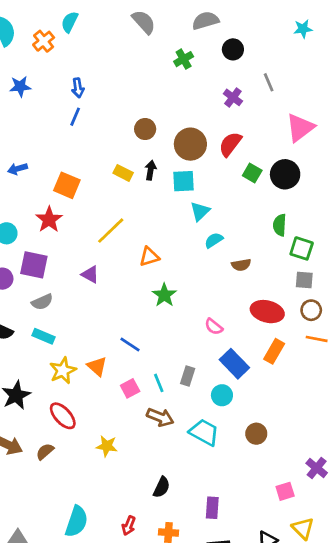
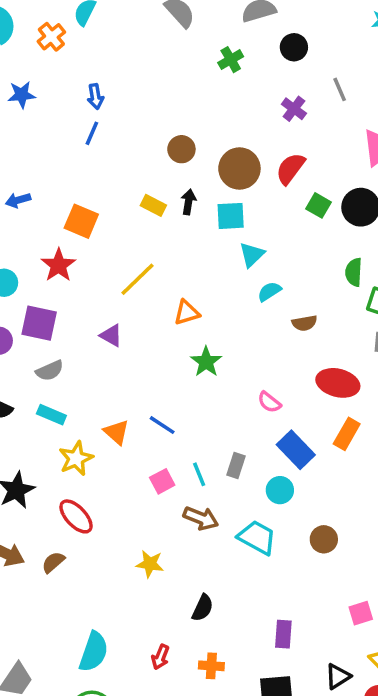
orange triangle: (97, 366) -> (116, 432), moved
yellow star: (107, 446) -> (150, 564), moved
purple rectangle: (212, 508) -> (283, 634), moved

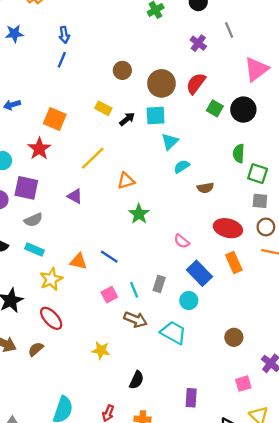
black arrow: (189, 202) -> (127, 119), moved, turned 42
orange triangle: (116, 432) -> (78, 261), turned -30
orange rectangle: (347, 434) -> (234, 263), turned -54
brown circle: (324, 539) -> (234, 337), moved

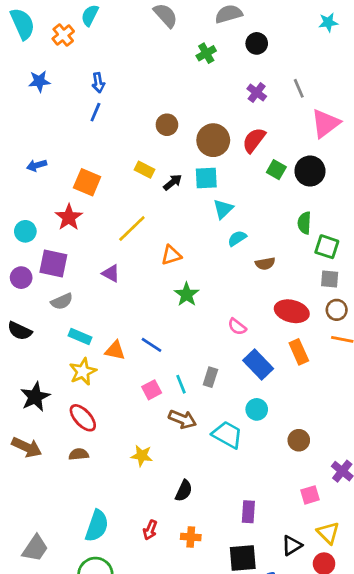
gray line: (229, 30) -> (299, 88), moved
cyan rectangle: (35, 250) -> (80, 336), moved
cyan circle: (189, 301) -> (257, 409), moved
brown semicircle: (36, 349) -> (79, 454), moved, turned 35

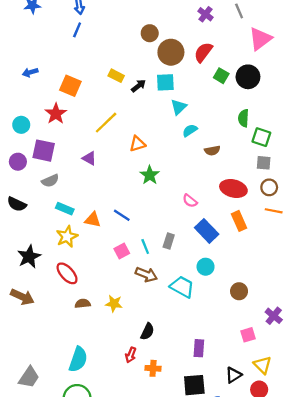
brown circle: (167, 125) -> (150, 33), moved
brown semicircle: (79, 454) -> (83, 304), moved
red arrow: (150, 530) -> (131, 355), moved

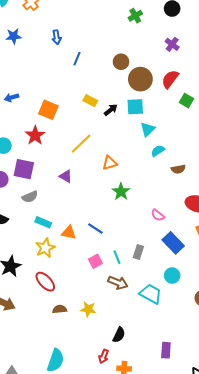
blue line: (77, 30) -> (77, 59), moved

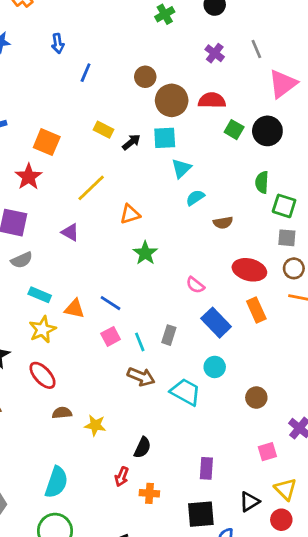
red semicircle: (170, 79) -> (212, 100), turned 54
pink square: (95, 261) -> (111, 336), moved
yellow star: (88, 309) -> (95, 425), moved

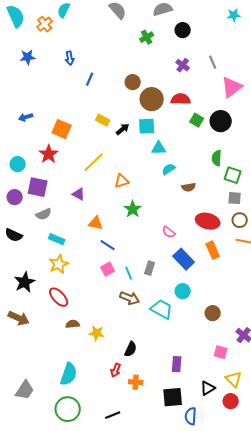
cyan triangle: (181, 168) -> (159, 148), turned 42
orange triangle: (74, 309) -> (96, 223), moved
pink square: (267, 452) -> (221, 352), turned 32

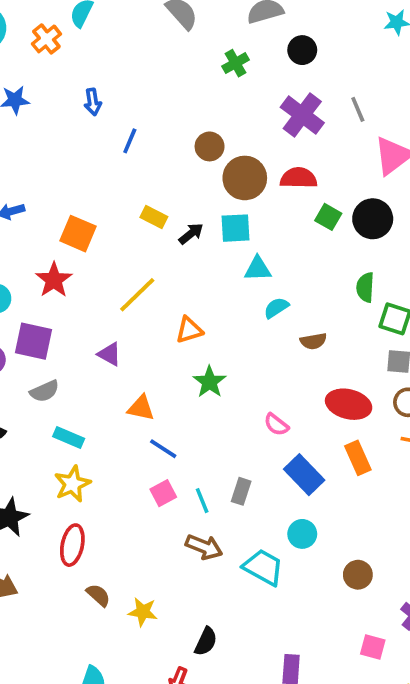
purple cross: (183, 65) -> (302, 115), size x1.6
red ellipse: (59, 297) -> (72, 545), turned 55
brown semicircle: (73, 324) -> (98, 595), turned 48

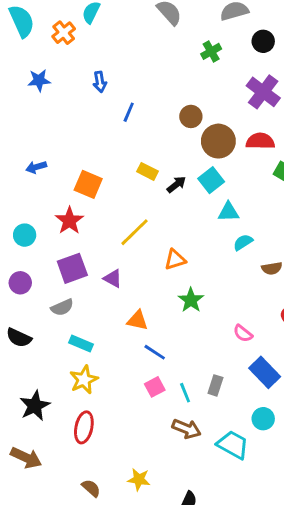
cyan square: (235, 228) -> (211, 180), turned -35
purple square: (33, 341) -> (72, 268), moved, turned -32
brown semicircle: (98, 595) -> (91, 488), moved

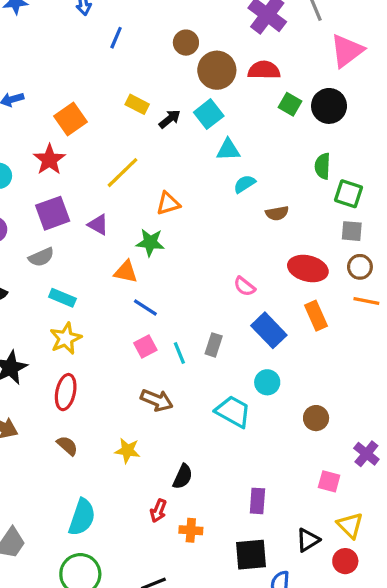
orange square: (88, 184) -> (71, 119), turned 32
green star: (191, 300) -> (150, 242), moved, turned -30
brown arrow: (187, 429) -> (157, 400), moved
brown semicircle: (91, 488) -> (67, 446), moved

